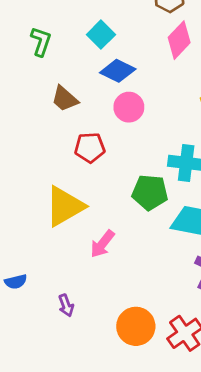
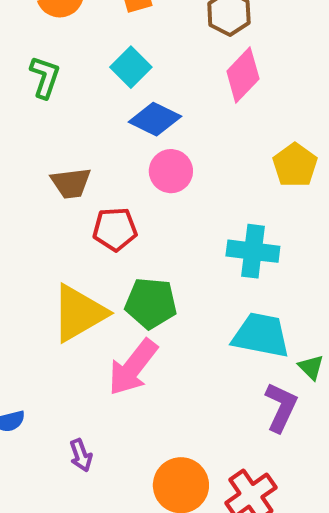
brown trapezoid: (65, 99) -> (71, 183), moved, turned -48
green pentagon: (150, 192) -> (151, 303), moved
pink arrow: (102, 244) -> (133, 367), size x1.4

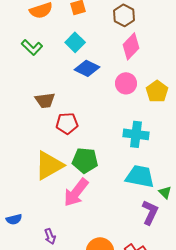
green L-shape: (45, 77) -> (32, 47), turned 115
pink circle: (171, 171) -> (126, 83), moved

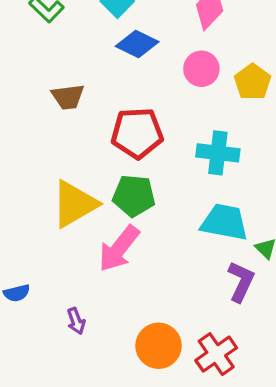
red pentagon: (67, 123) -> (137, 133), moved, size x1.4

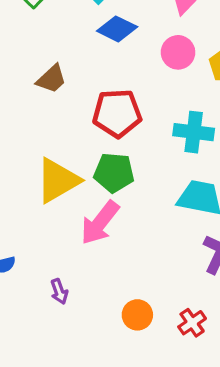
brown trapezoid: (68, 97) -> (51, 79), turned -36
orange circle: (159, 346) -> (137, 315), size x0.7
red cross: (216, 354) -> (192, 323), size x0.7

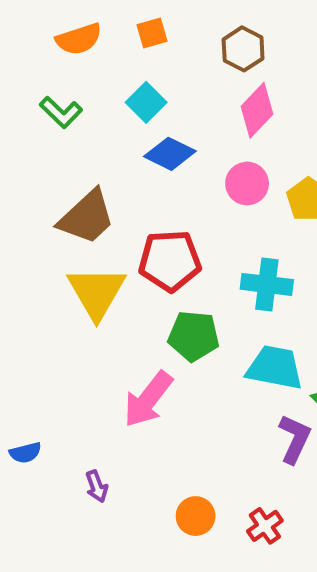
brown trapezoid: (51, 79) -> (87, 217), size x1.5
green pentagon: (114, 173) -> (194, 336), moved
yellow triangle: (58, 180) -> (97, 292), moved, turned -30

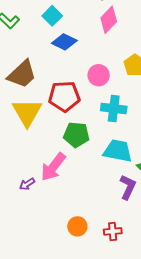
pink circle: (247, 184) -> (99, 75), moved
purple arrow: (97, 486) -> (27, 184), moved, turned 77
red cross: (265, 526) -> (113, 231), turned 30

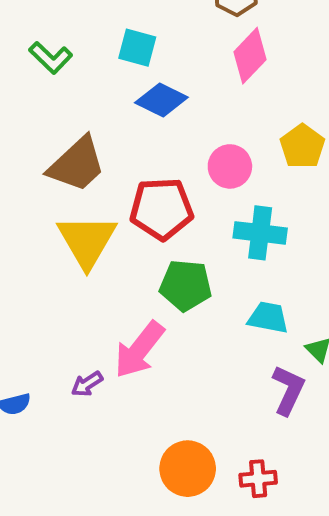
cyan square: (52, 16) -> (137, 48), turned -30
cyan trapezoid: (118, 151) -> (268, 318), size x0.7
orange circle: (77, 226) -> (188, 469), size x1.4

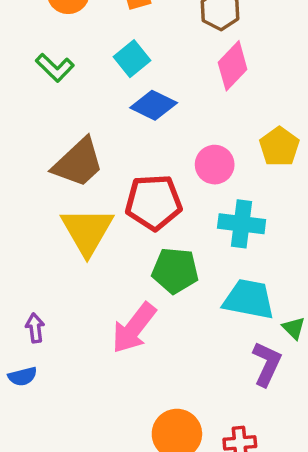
cyan square: (137, 48) -> (132, 59), turned 36
cyan trapezoid: (268, 318) -> (249, 299), size x1.4
purple arrow: (87, 384) -> (35, 328), moved, turned 116

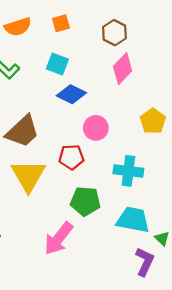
cyan square: (132, 59) -> (57, 64), turned -30
pink circle: (215, 165) -> (96, 128), moved
red pentagon: (154, 202) -> (71, 157), size x0.7

